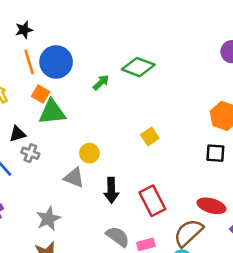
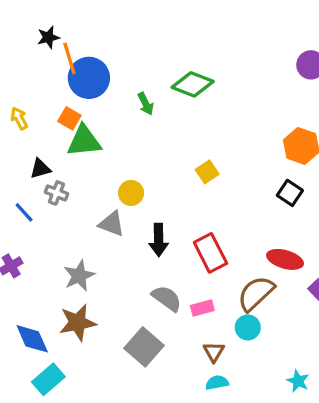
orange line: (29, 62) -> (69, 58), moved
green arrow: (101, 82) -> (146, 104), turned 108
black square: (215, 153) -> (290, 193), turned 30

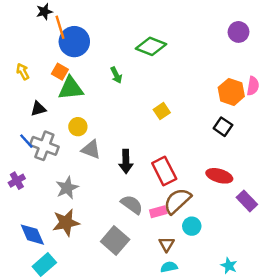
green arrow: (146, 104) -> (116, 75), moved
gray cross: (56, 193) -> (44, 146), moved, size x1.6
yellow circle: (131, 193) -> (78, 127), moved
brown semicircle: (256, 293) -> (177, 201), moved

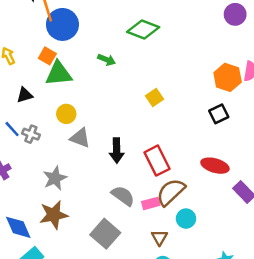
green arrow: (116, 75) -> (107, 60), turned -42
black square: (223, 127) -> (219, 114), turned 30
gray cross: (44, 146) -> (31, 134), size x0.6

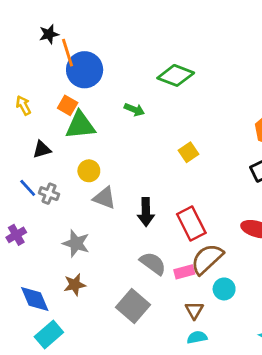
gray star: (55, 178) -> (76, 243), turned -30
brown star: (54, 215) -> (75, 285), size x0.7

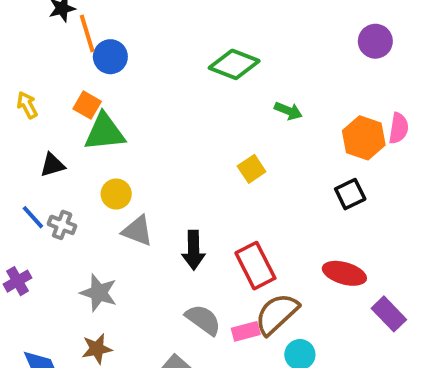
blue circle: (85, 70) -> (110, 57), size x0.7
green arrow: (134, 110) -> (288, 111), moved

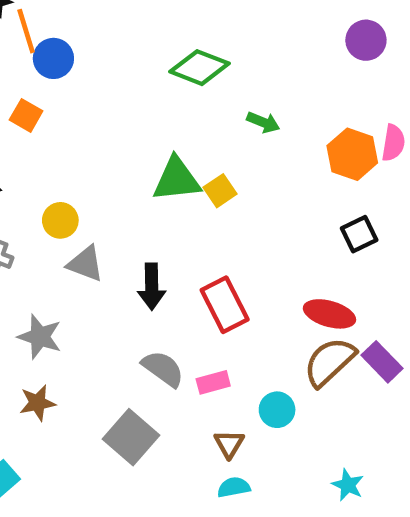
green triangle: (105, 132) -> (177, 179), moved
black square: (350, 194) -> (359, 234), moved
brown semicircle: (277, 314) -> (329, 362), moved

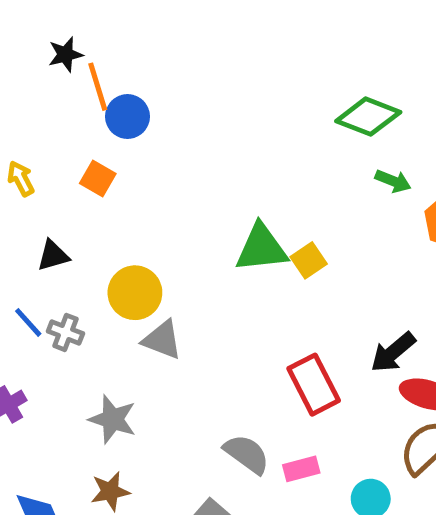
green diamond: (199, 68) -> (368, 117), moved
green arrow: (263, 122) -> (393, 181), moved
yellow circle: (60, 220) -> (135, 293), size x1.4
black arrow: (152, 287) -> (393, 352), moved, turned 51

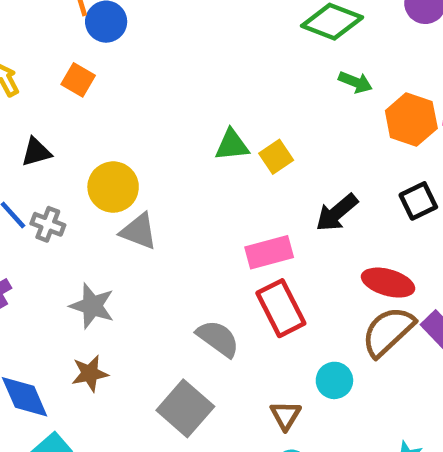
green triangle: (262, 248) -> (232, 145), size x0.7
black arrow: (393, 352) -> (337, 213), moved
red rectangle: (314, 385) -> (281, 308), moved
pink rectangle: (301, 469) -> (269, 252), moved, size x1.4

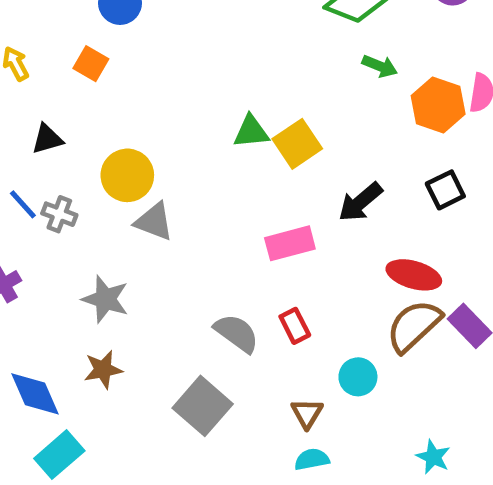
yellow square: (276, 157) -> (297, 144), size x1.4
red rectangle: (281, 308) -> (295, 326), moved, size x0.6

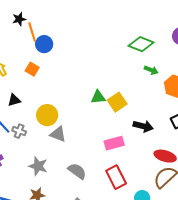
black arrow: (360, 202) -> (143, 126), turned -126
red rectangle: (295, 326) -> (116, 177), size x1.6
gray semicircle: (237, 333) -> (77, 171), moved

